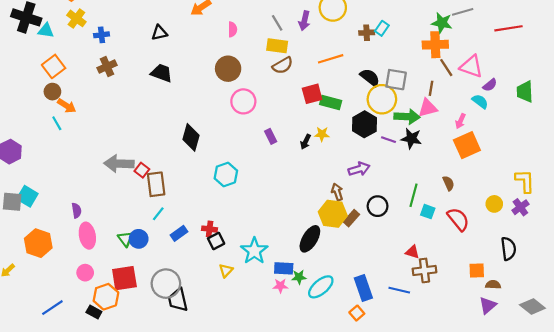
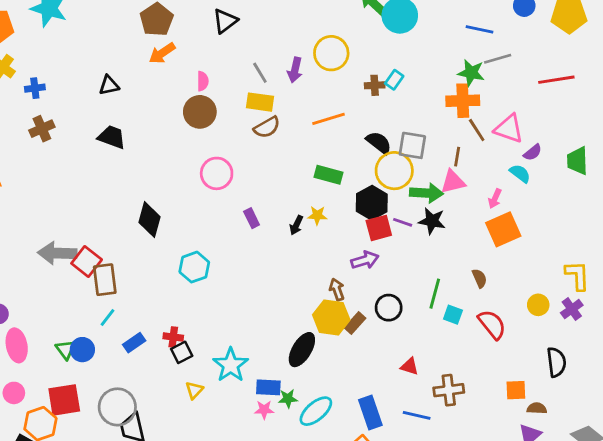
brown circle: (228, 69) -> (200, 112), moved
red square: (312, 94) -> (379, 228), moved
red square: (142, 170) -> (87, 261), size x1.5
red triangle: (412, 252) -> (410, 366), moved

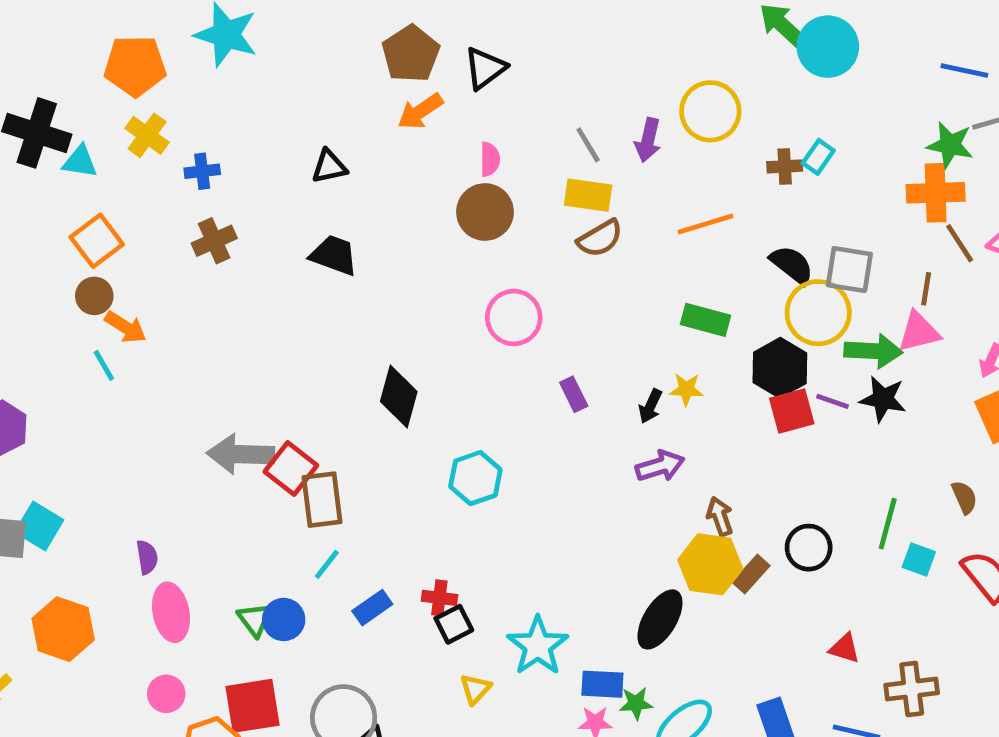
black triangle: (225, 21) -> (485, 68), moved
purple arrow: (365, 260) -> (660, 466), moved

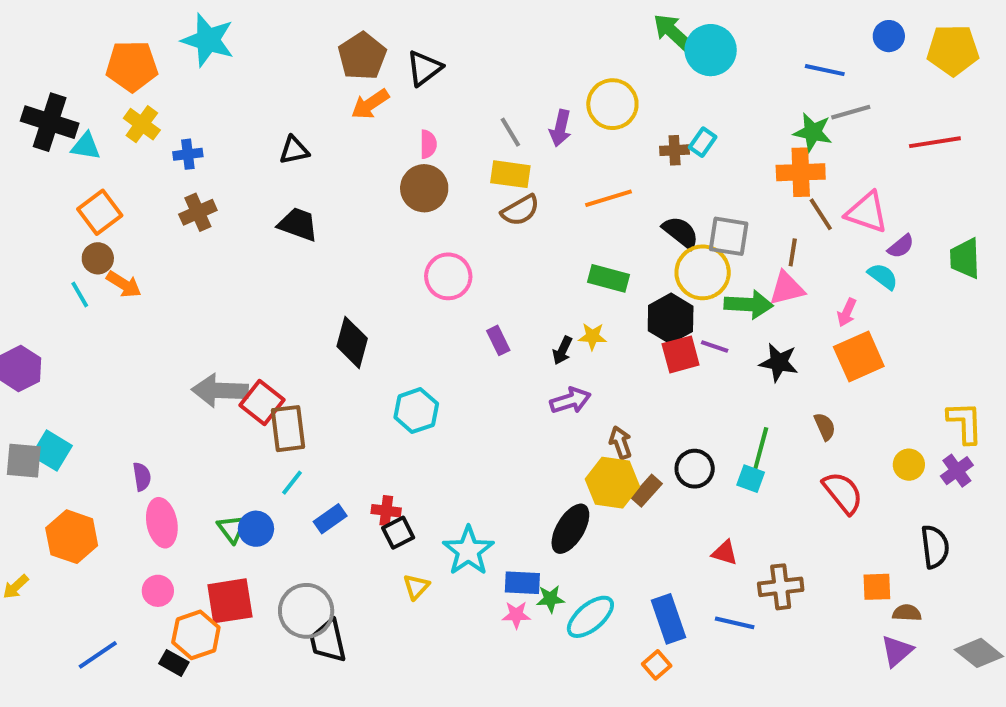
cyan line: (104, 365) -> (80, 294), moved
black star: (883, 399) -> (779, 362), moved
cyan square: (919, 560) -> (751, 479), moved

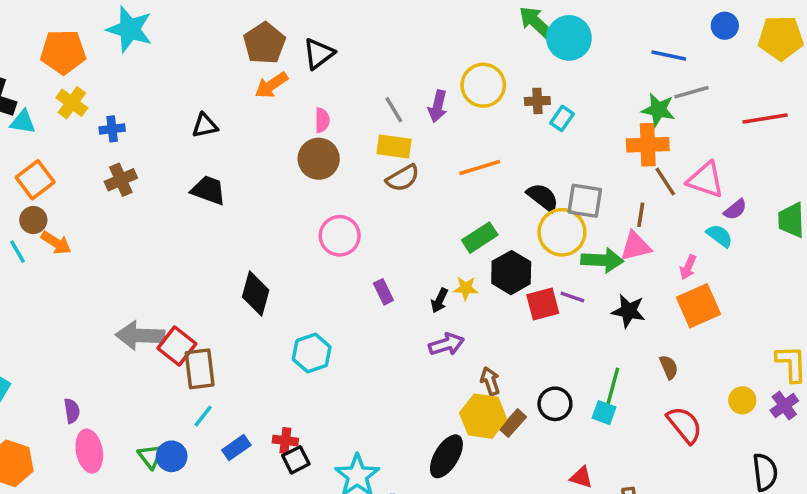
brown cross: (675, 150) -> (537, 101), moved
green rectangle: (608, 278) -> (480, 238), turned -48
black hexagon: (671, 318) -> (511, 273), moved

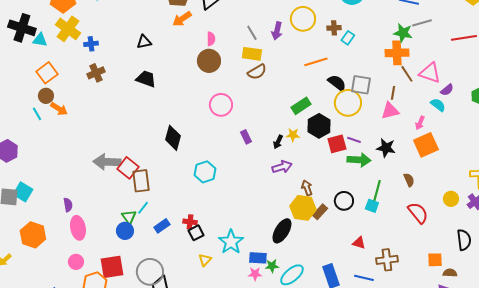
yellow cross: (72, 103) -> (68, 29), size x1.4
orange line: (480, 167) -> (316, 62), moved
green arrow: (602, 260) -> (359, 160), moved
green triangle: (151, 456) -> (129, 217), moved

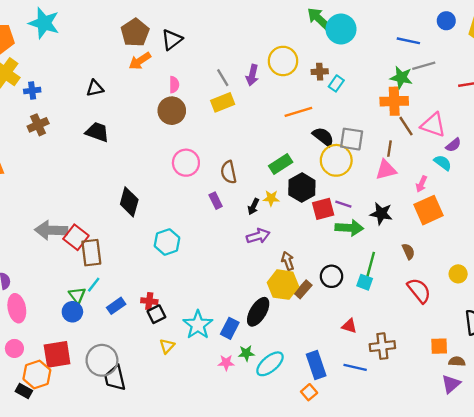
yellow rectangle: (252, 54) -> (223, 102), turned -30
brown semicircle: (257, 72) -> (229, 172), moved, turned 108
blue rectangle: (258, 258) -> (230, 328), moved, turned -66

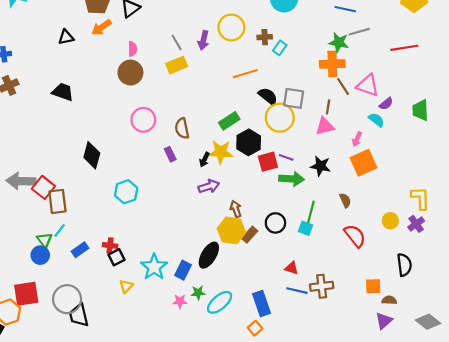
black triangle: (95, 88) -> (66, 37), moved
yellow star: (271, 198) -> (221, 152), size x1.6
blue line: (355, 367) -> (297, 291), moved

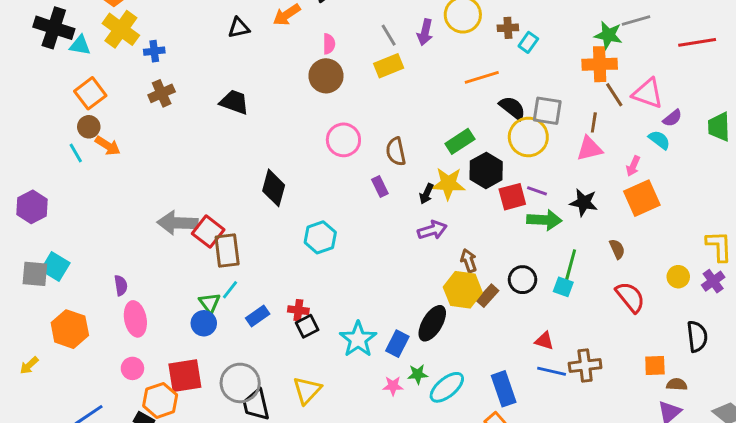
yellow triangle: (126, 286) -> (307, 390), moved, size x1.5

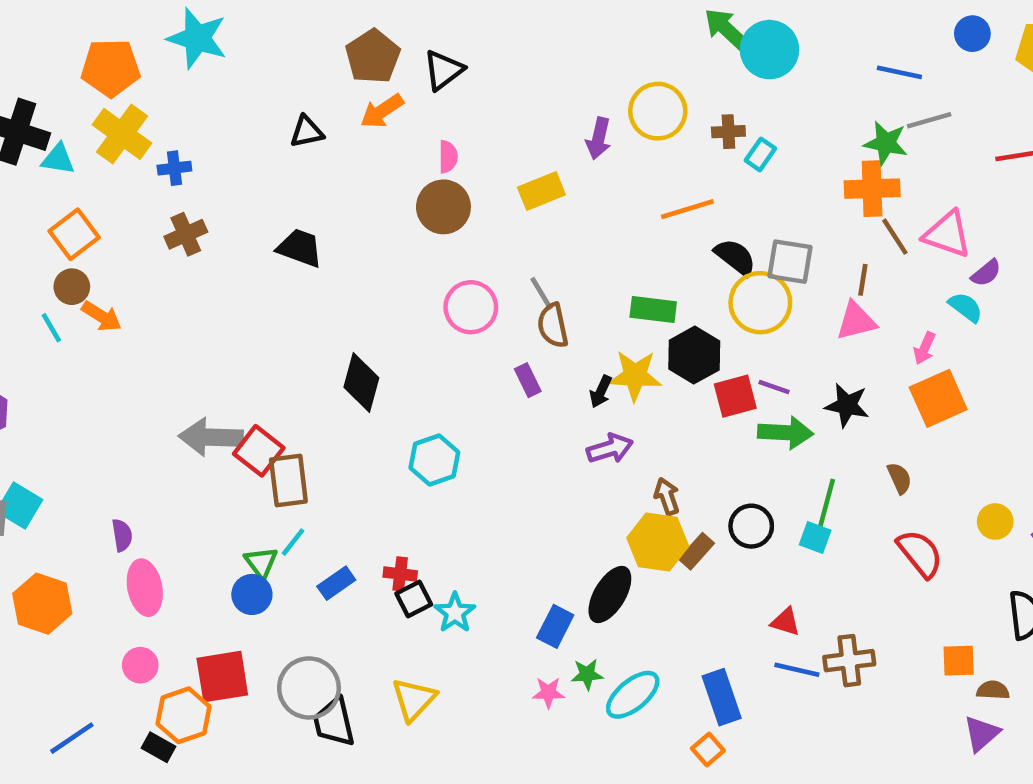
gray line: (389, 35) -> (541, 294), moved
green rectangle: (460, 141) -> (653, 309), turned 40
cyan star: (358, 339) -> (455, 613), moved, size x0.7

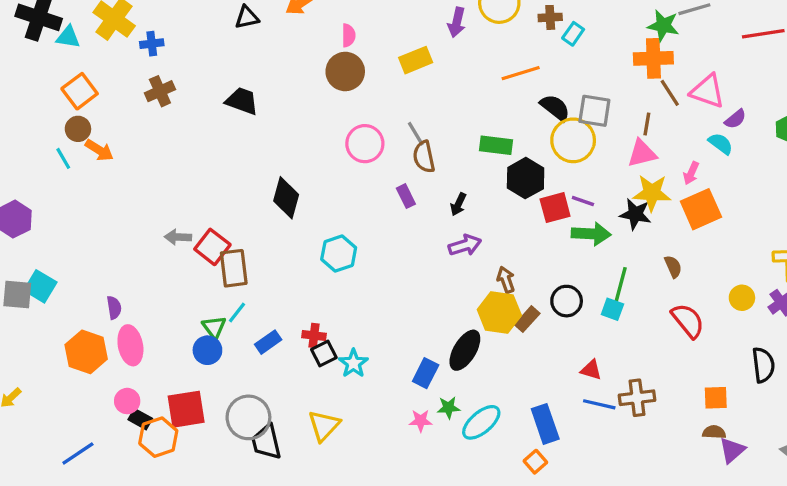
yellow star: (635, 376) -> (652, 193), moved
gray arrow: (211, 437) -> (178, 237), size x0.6
orange hexagon: (42, 604) -> (86, 352), moved
brown semicircle: (993, 690) -> (714, 432), moved
black rectangle: (158, 747) -> (140, 419), moved

